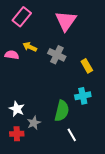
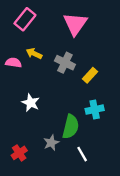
yellow rectangle: (87, 66) -> (90, 75), moved, turned 72
white star: (17, 109) -> (31, 103), moved
gray star: (34, 123) -> (51, 143), moved
red cross: (17, 134) -> (19, 153), turned -32

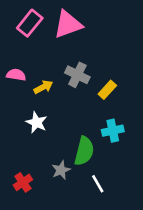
pink triangle: (75, 24) -> (68, 24), moved, turned 35
yellow arrow: (34, 54) -> (43, 87), moved, turned 126

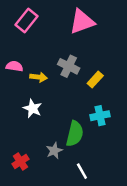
pink triangle: (68, 24) -> (82, 22), moved
yellow arrow: (43, 87) -> (39, 77), turned 35
white line: (98, 184) -> (82, 171), moved

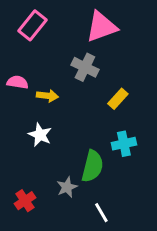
gray cross: (69, 66) -> (85, 67), moved

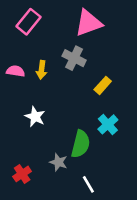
yellow arrow: (47, 96) -> (42, 70), moved, turned 90
cyan cross: (124, 144) -> (108, 124), turned -30
gray star: (67, 187) -> (58, 162), turned -30

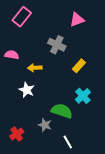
pink triangle: (88, 23) -> (77, 20), moved, size x0.7
yellow arrow: (42, 70) -> (35, 68), moved, turned 80
green semicircle: (81, 144) -> (62, 111), turned -85

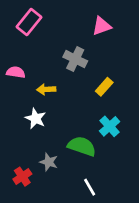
gray star: (45, 125) -> (49, 162), moved

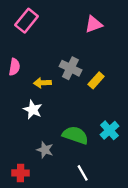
gray cross: (75, 59) -> (70, 68), moved
pink semicircle: (16, 72) -> (14, 67), turned 91
cyan cross: (110, 126) -> (109, 130), moved
red cross: (22, 177) -> (20, 173), moved, turned 35

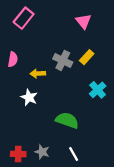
pink triangle: (94, 24) -> (83, 21), turned -49
yellow rectangle: (96, 80) -> (87, 57), moved
cyan cross: (109, 130) -> (98, 90), moved
gray star: (45, 150) -> (42, 152), moved

